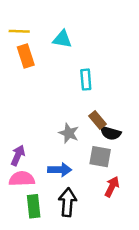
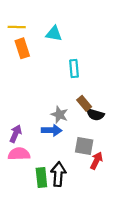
gray square: (100, 157) -> (84, 146), moved
blue arrow: (60, 170) -> (52, 130), moved
green rectangle: (34, 206) -> (41, 177), moved

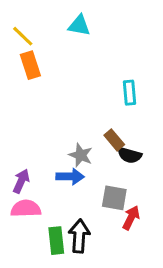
yellow line: (17, 27) -> (23, 36), turned 42
cyan triangle: (54, 34) -> (79, 25), moved
cyan rectangle: (74, 69) -> (130, 93), moved

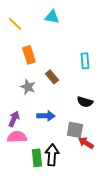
orange rectangle: (30, 65) -> (29, 55), moved
brown rectangle: (114, 140) -> (52, 77), moved
gray star: (81, 155) -> (28, 87), moved
red arrow: (131, 218) -> (86, 143), turned -84

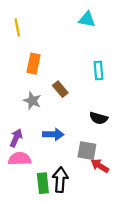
cyan triangle: (52, 17) -> (87, 19), moved
yellow line: (15, 24) -> (17, 28), turned 35
orange rectangle: (29, 55) -> (34, 64), turned 30

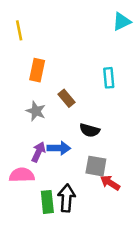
cyan triangle: (87, 19) -> (122, 21), moved, turned -36
black semicircle: (99, 118) -> (90, 130), moved
purple arrow: (16, 138) -> (38, 152), moved

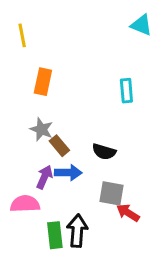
cyan triangle: (122, 21) -> (141, 25), turned 48
brown rectangle: (67, 98) -> (59, 146), moved

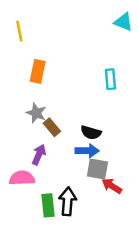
blue arrow: (68, 173) -> (87, 151), moved

